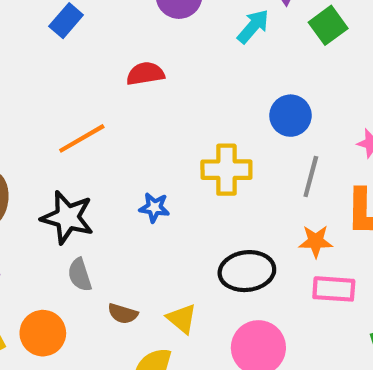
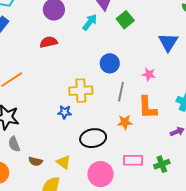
red semicircle: (145, 74) -> (49, 42), moved
blue star: (154, 207) -> (65, 112), moved
pink rectangle: (334, 289) -> (133, 160), moved

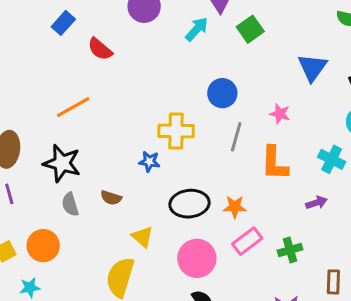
red semicircle: (49, 42) -> (100, 49), moved, turned -132
orange star: (125, 122) -> (235, 207), moved
pink rectangle: (133, 160) -> (247, 241), turned -42
brown semicircle: (35, 161) -> (111, 198), moved

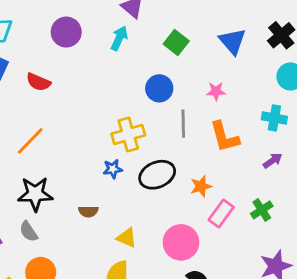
green square: (250, 29) -> (176, 43), moved
gray semicircle: (70, 204) -> (29, 231), moved
black ellipse: (189, 204) -> (157, 175), moved

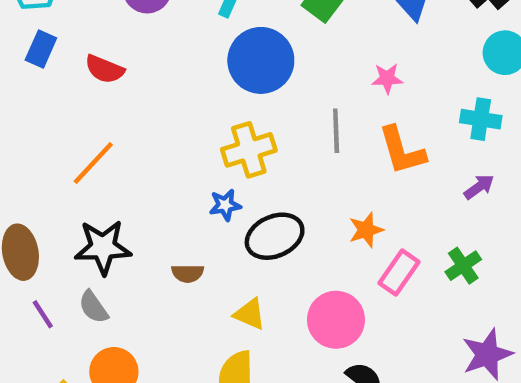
blue circle: (159, 88) -> (261, 60), moved, size x1.5
black ellipse: (157, 175) -> (275, 236), moved

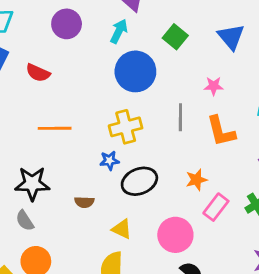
orange line: (93, 163) -> (55, 128), moved, turned 44

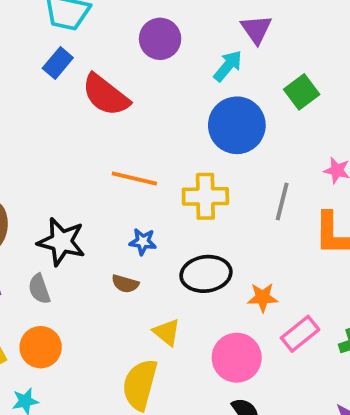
red semicircle: (38, 73) -> (106, 95), size x1.5
orange line: (55, 128) -> (134, 178), moved
blue star: (109, 161) -> (143, 242), moved
orange star: (196, 180) -> (263, 297), moved

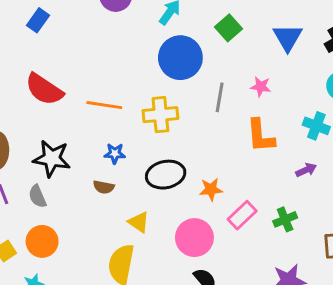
red semicircle: (106, 95) -> (44, 89), moved
gray line: (282, 201) -> (220, 97), moved

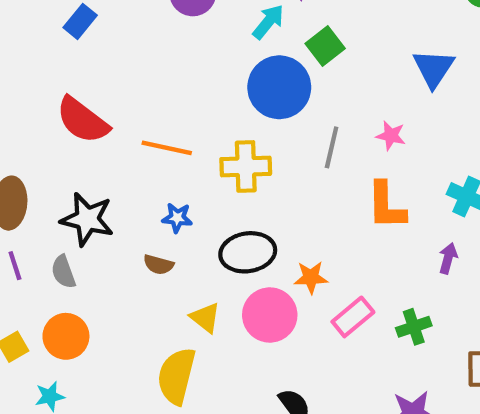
green square: (229, 28) -> (325, 46), moved
purple arrow: (306, 170) -> (448, 258), turned -54
pink circle: (194, 238) -> (270, 315), moved

